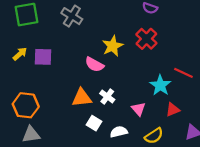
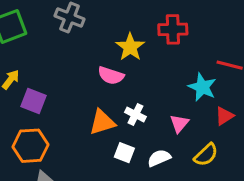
red cross: (146, 39) -> (173, 29), turned -35
purple square: (43, 57) -> (33, 101), moved, turned 30
pink triangle: (138, 109) -> (179, 123), turned 32

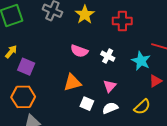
yellow star: (130, 47) -> (85, 15), moved
white cross: (135, 115) -> (108, 56), moved
pink triangle: (179, 123) -> (110, 86), moved

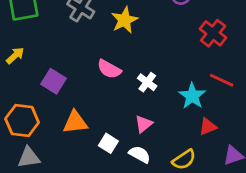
red cross: (122, 21) -> (213, 33), moved, turned 30
purple square: (26, 67) -> (53, 81), moved
orange triangle: (72, 83) -> (75, 122), moved
white semicircle: (110, 108) -> (140, 154), turned 42

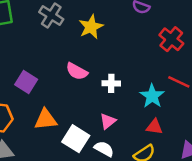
white cross: (147, 82) -> (111, 83), turned -36
red triangle: (208, 127) -> (154, 127), moved, turned 30
white square: (108, 143) -> (76, 139), size x1.5

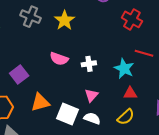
purple square: (26, 82) -> (19, 74), turned 30

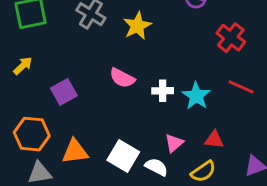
cyan star: (124, 69) -> (196, 96), moved
pink triangle: (91, 95) -> (174, 143), moved
orange triangle: (40, 102) -> (75, 152), moved

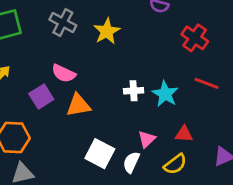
pink semicircle: (122, 78) -> (64, 73), moved
orange triangle: (75, 152) -> (78, 105), moved
white semicircle: (156, 167) -> (131, 162), turned -90

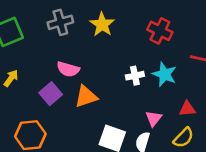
gray cross: (63, 23) -> (60, 22), turned -35
red cross: (195, 38) -> (160, 31), moved

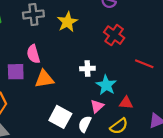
pink semicircle: (68, 69) -> (33, 54), turned 48
cyan star: (165, 74) -> (106, 85), moved
purple square: (51, 94) -> (16, 72), turned 30

